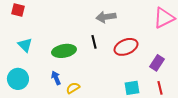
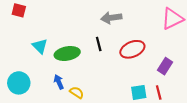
cyan triangle: (25, 45) -> (40, 46), moved
yellow semicircle: (73, 88) -> (77, 92), turned 64
red line: (160, 88) -> (159, 92), moved

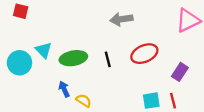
black line: (99, 44) -> (108, 59), moved
cyan circle: (19, 83) -> (19, 63), moved

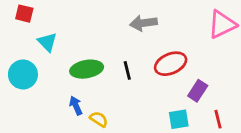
cyan triangle: (44, 50) -> (47, 42), moved
purple rectangle: (180, 72) -> (198, 91), moved
red line: (173, 101) -> (218, 119), moved

